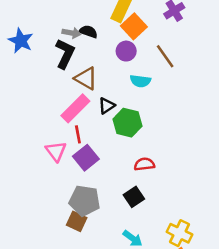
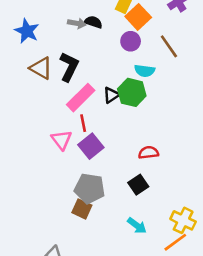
black L-shape: (65, 54) -> (69, 67), moved
brown triangle: (86, 78) -> (41, 68), moved
green hexagon: (127, 123) -> (132, 92), moved

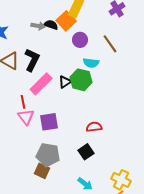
orange square: (138, 17) -> (66, 21), moved
red line: (83, 123) -> (23, 102), moved
purple square: (91, 146) -> (49, 122), turned 30

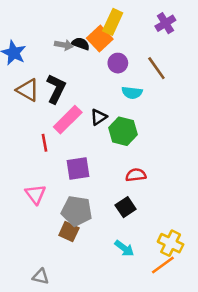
green hexagon: (81, 80) -> (123, 131), moved
pink triangle: (26, 117) -> (35, 194), moved

